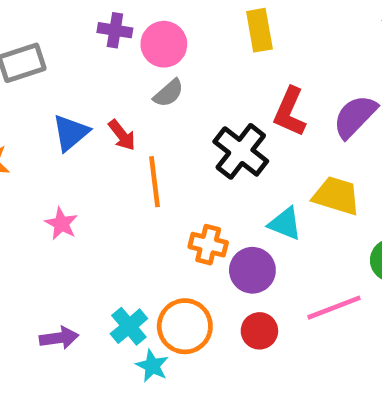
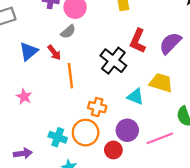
gray semicircle: (169, 93) -> (68, 32), moved
purple circle: (252, 270) -> (127, 130), moved
cyan cross: (129, 326) -> (58, 137), moved, turned -30
orange circle: (185, 326) -> (86, 133), moved
red circle: (259, 331) -> (113, 150), moved

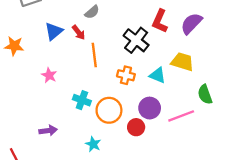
orange cross: (97, 107) -> (126, 75), moved
cyan cross: (58, 137) -> (82, 100), moved

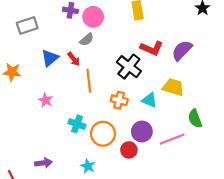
red L-shape: (160, 21) -> (152, 48), turned -90
purple arrow: (48, 131) -> (43, 163), moved

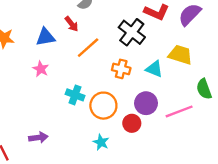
blue triangle: (50, 58) -> (45, 37), moved, turned 30
orange line: (89, 81) -> (88, 48), turned 55
cyan star: (88, 166) -> (101, 142), moved

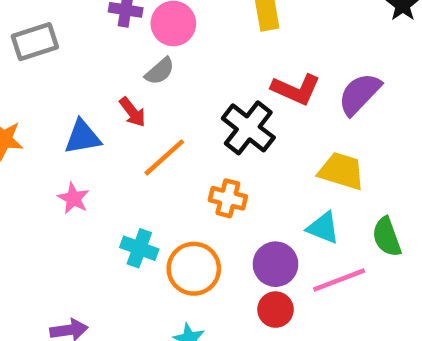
cyan triangle: (154, 69) -> (323, 228), moved
red circle: (132, 123) -> (276, 310), moved

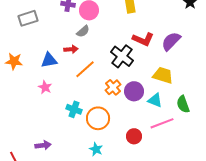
red arrow: (132, 112) -> (71, 49), turned -56
orange cross: (228, 198) -> (113, 87), turned 35
purple circle: (276, 264) -> (134, 91), moved

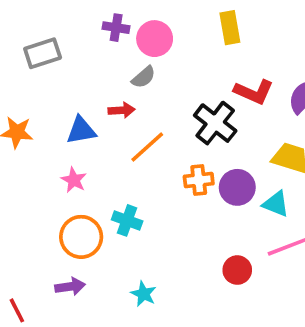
orange cross: (113, 87) -> (199, 180), turned 35
orange circle: (98, 118) -> (81, 237), moved
cyan star: (96, 149) -> (144, 294), moved

